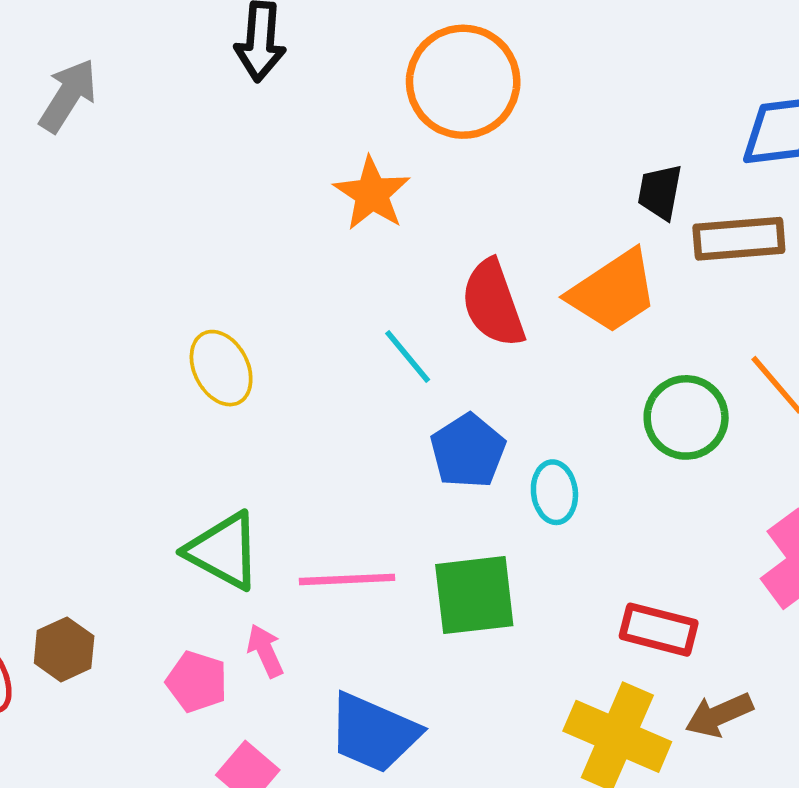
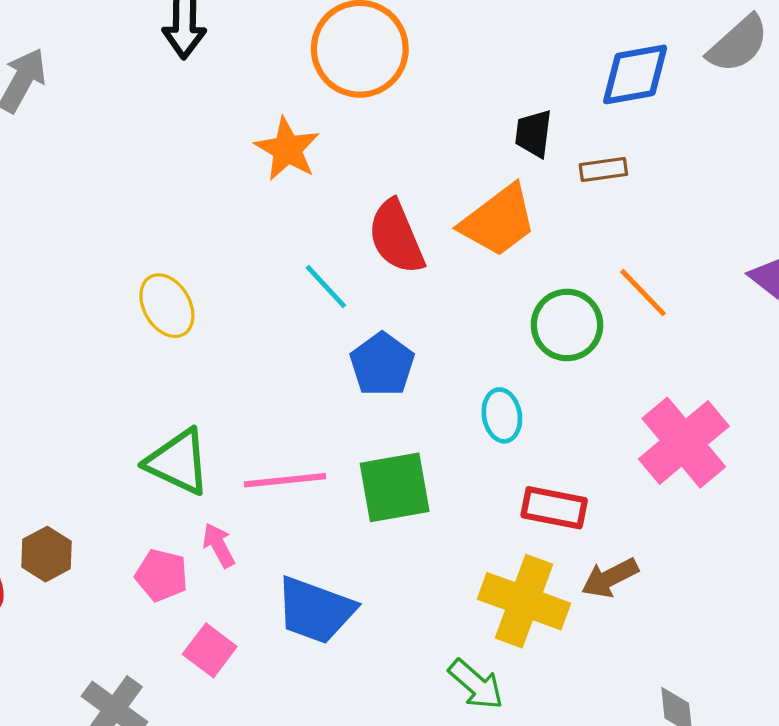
brown rectangle: (739, 239) -> (603, 169), size x0.6
cyan ellipse: (554, 492) -> (502, 415), moved

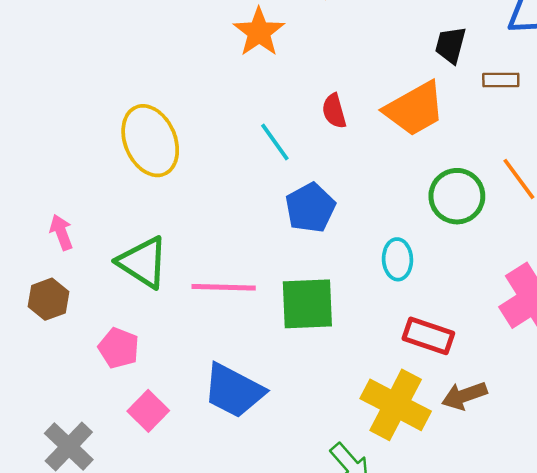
red semicircle: (396, 237) -> (334, 111), size x0.6
yellow ellipse: (167, 306) -> (150, 141), size x1.4
pink arrow: (219, 545) -> (61, 232), moved
brown hexagon: (46, 554) -> (49, 299), moved

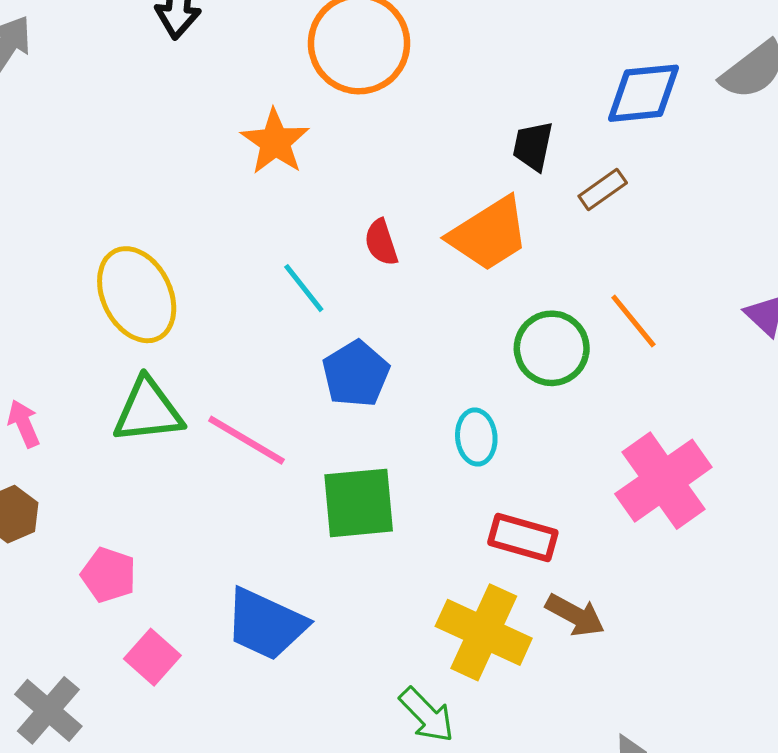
brown rectangle: (501, 80) -> (603, 189), turned -32
green triangle: (143, 262) -> (148, 411), moved, turned -36
pink line: (224, 287) -> (246, 440), moved, turned 32
brown arrow: (464, 396) -> (575, 615), turned -129

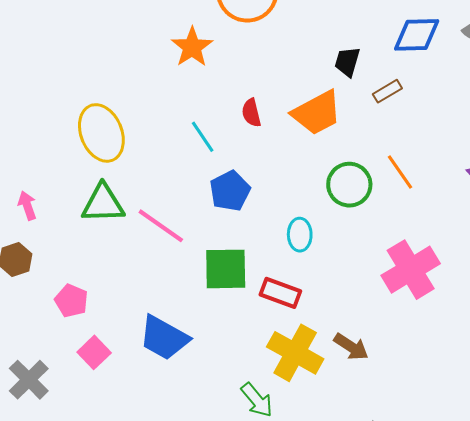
red rectangle: (523, 538) -> (280, 293), moved

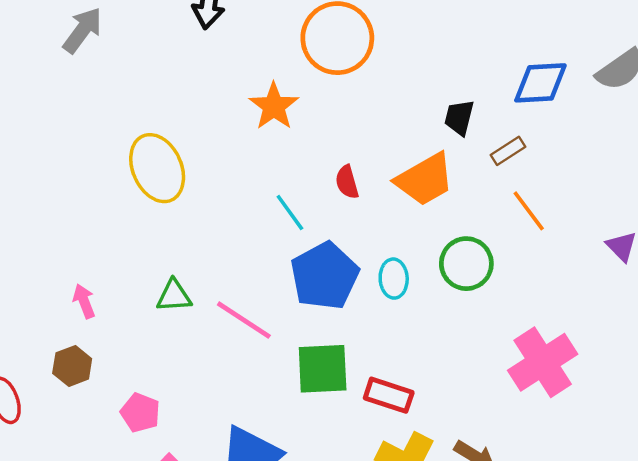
yellow ellipse: (101, 133) -> (157, 168), moved
orange line: (400, 172) -> (529, 211), moved
blue pentagon: (230, 191) -> (325, 276), size x1.4
green triangle: (103, 204) -> (174, 296), size x0.7
cyan ellipse: (300, 235) -> (394, 279), moved

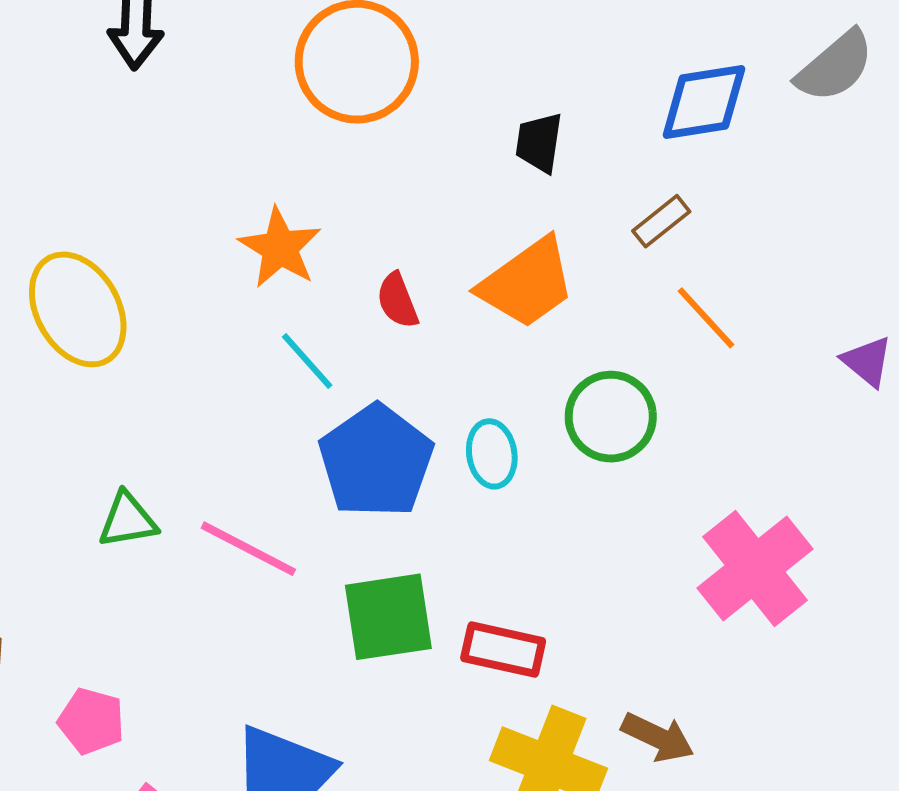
orange star: (274, 106) -> (280, 248), moved
black trapezoid: (459, 117) -> (539, 143), moved

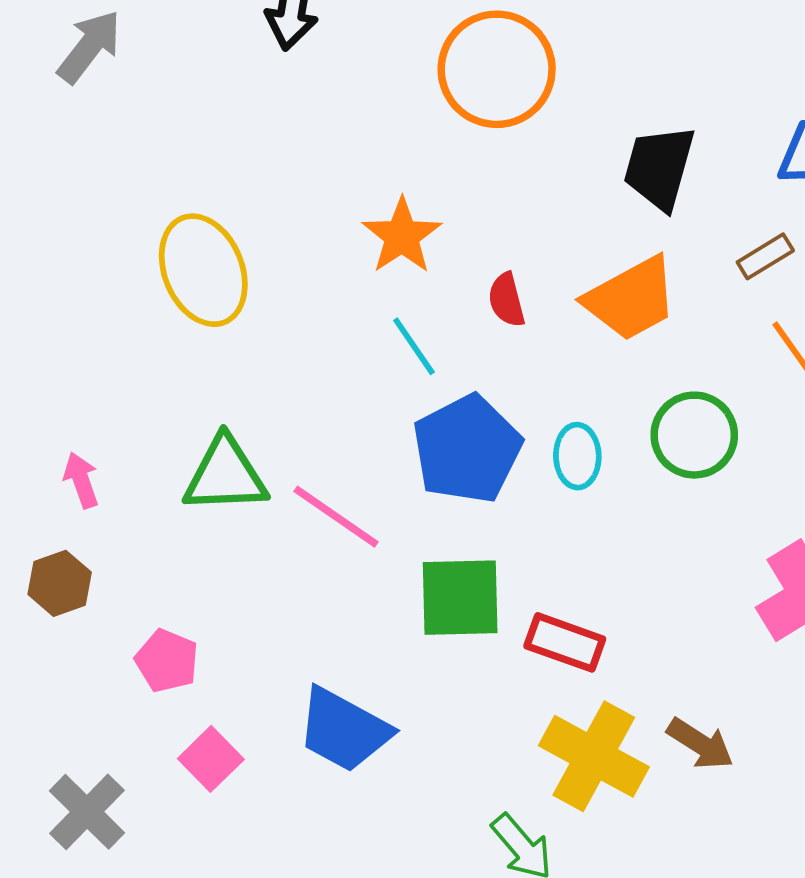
black trapezoid: (539, 143) -> (659, 168), size x1.5
green triangle: (128, 520) -> (225, 475), size x1.5

